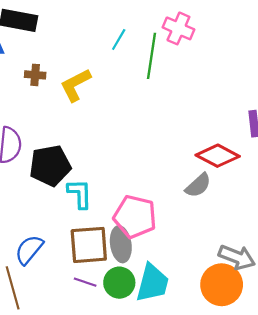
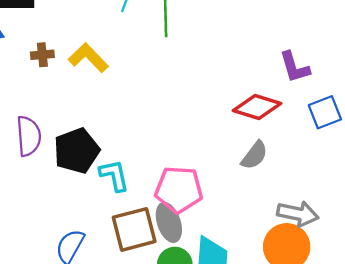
yellow L-shape: (76, 85) -> (88, 58), turned 84
gray semicircle: (198, 185) -> (254, 155), moved

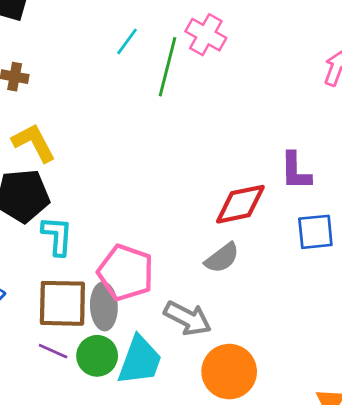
yellow L-shape: (88, 58) -> (34, 143), moved
red diamond: (257, 107) -> (240, 204), turned -45
gray arrow: (298, 214) -> (188, 318), moved

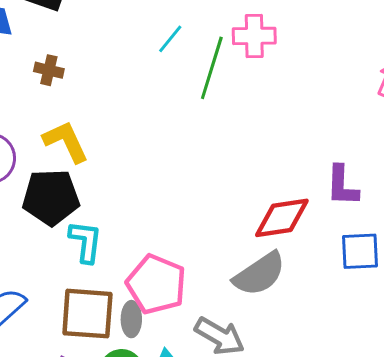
pink cross: (206, 35) -> (254, 36), turned -33
gray semicircle: (222, 258) -> (259, 274), size x1.4
gray ellipse: (104, 306) -> (131, 319), size x0.7

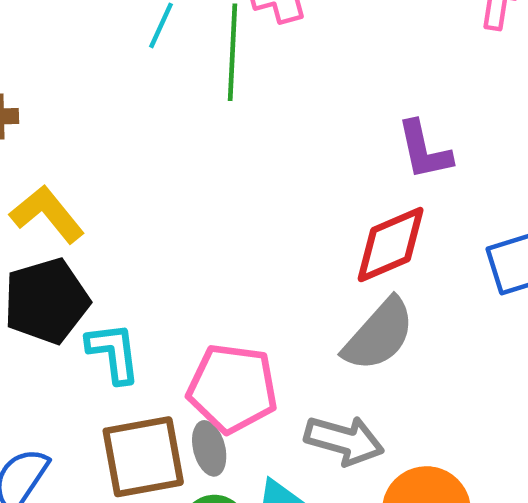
purple L-shape: (342, 186) -> (424, 150), moved

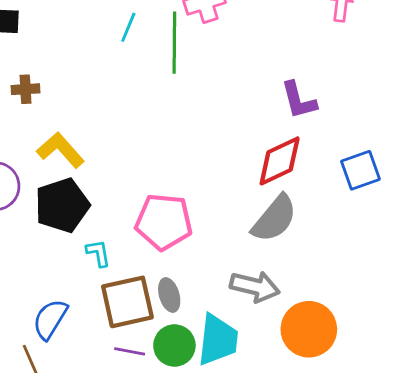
cyan L-shape: (113, 353) -> (98, 253), moved, size x0.7
pink pentagon: (233, 388) -> (164, 222), moved

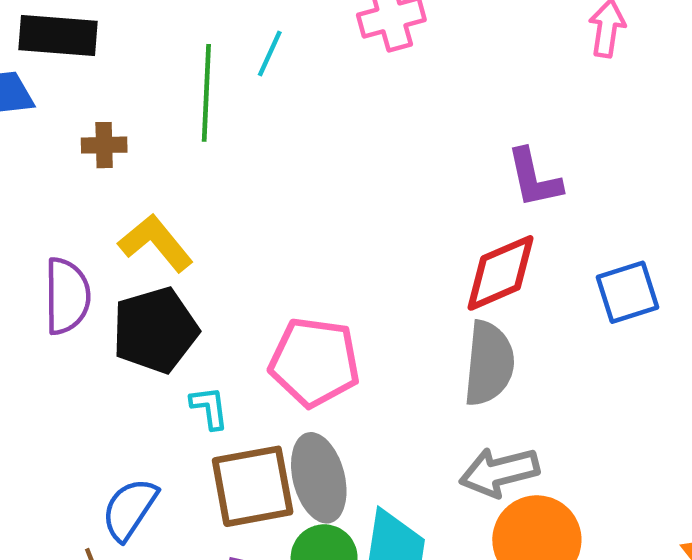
green line: (174, 43) -> (206, 93), moved
gray semicircle: (274, 219) -> (489, 363), turned -36
gray arrow: (255, 287) -> (499, 472), moved, turned 150
gray ellipse: (169, 295) -> (319, 478), size x1.6

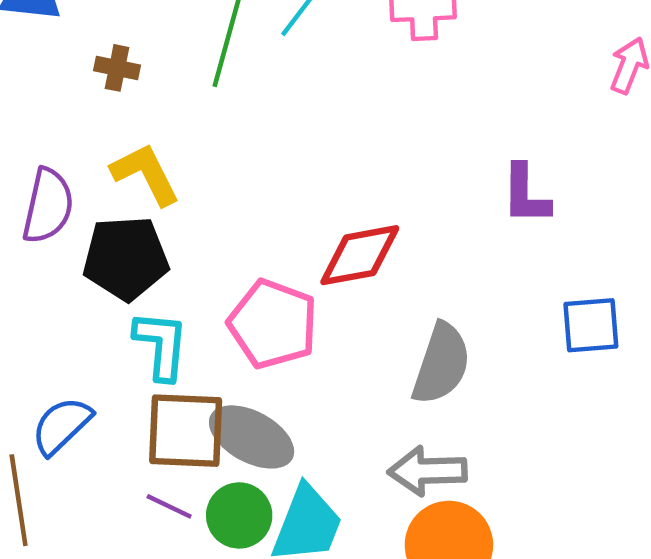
red diamond: (501, 273) -> (360, 255), moved
cyan L-shape: (209, 408) -> (161, 345), size x1.6
gray ellipse: (319, 478) -> (252, 437), turned -60

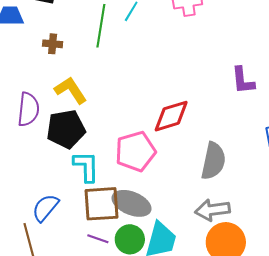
pink pentagon: (273, 324) -> (136, 151), turned -30

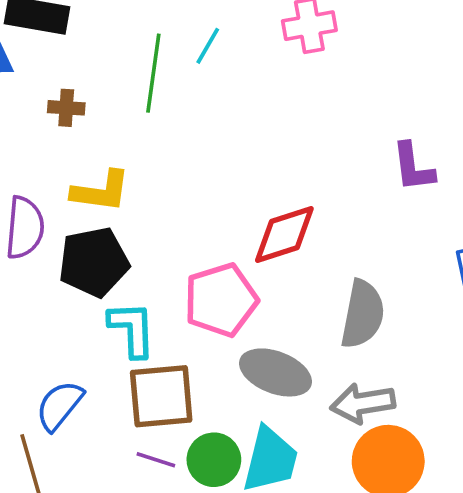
yellow L-shape: (71, 90) -> (101, 191), turned 132
gray ellipse: (132, 203) -> (275, 372), moved

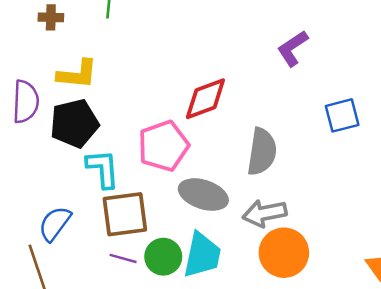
purple L-shape: (413, 167) -> (293, 48), turned 66

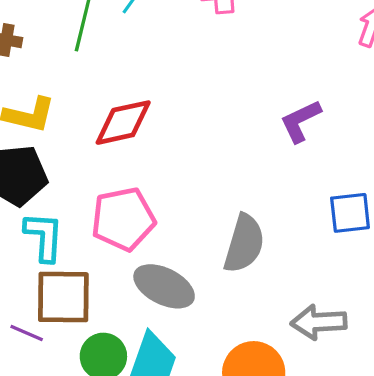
red diamond: (205, 99) -> (123, 123), moved
gray arrow: (265, 213) -> (319, 322), moved
purple line: (123, 258) -> (27, 333), moved

